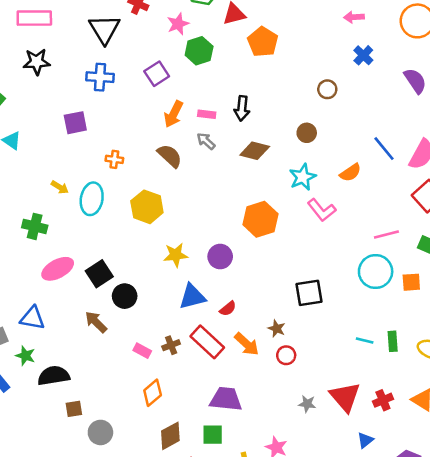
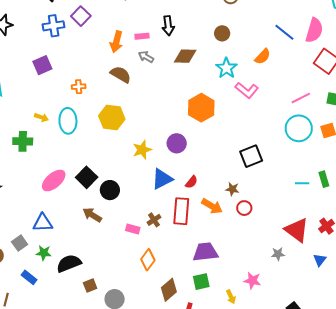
purple square: (157, 74) -> (81, 16), moved
green cross: (35, 226) -> (23, 141), moved
red rectangle: (207, 342) -> (181, 211), turned 64
gray star: (307, 404) -> (278, 254), moved

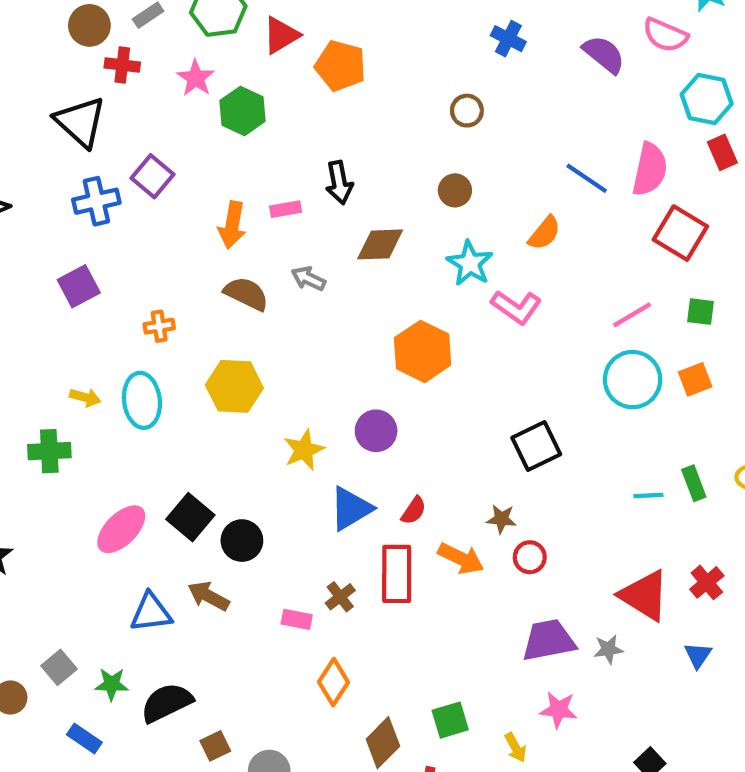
gray arrow: (146, 57) -> (308, 279), moved
blue triangle: (43, 223) -> (151, 613), moved
purple trapezoid: (205, 252) -> (549, 640), moved

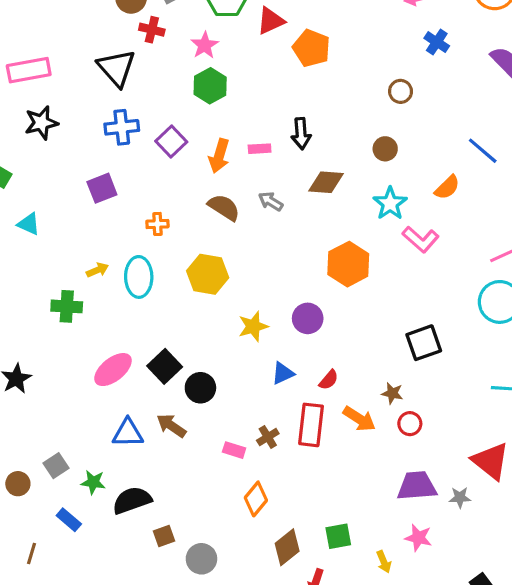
green hexagon: (242, 111) -> (210, 86), moved
purple square: (152, 176) -> (171, 142), moved
yellow arrow: (85, 397) -> (97, 270), turned -45
blue triangle: (351, 509) -> (283, 373), size x0.7

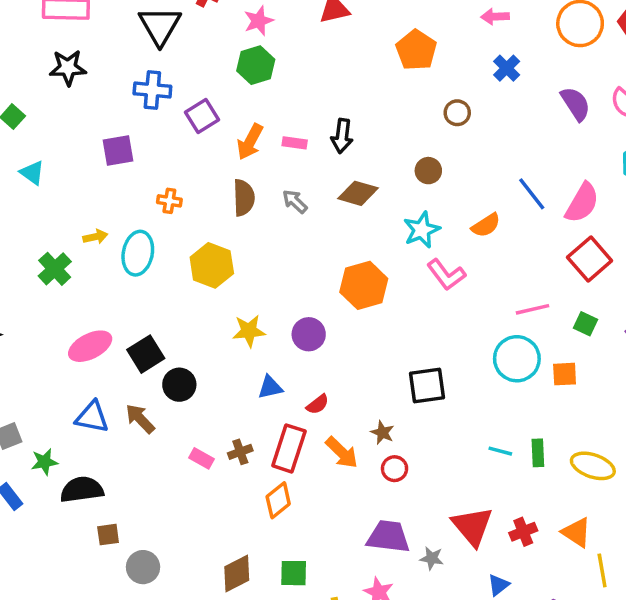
orange pentagon: (312, 48) -> (416, 50), moved
brown semicircle: (224, 207) -> (244, 198), turned 44
green cross: (67, 306) -> (55, 269), turned 32
green star: (93, 482) -> (44, 462), turned -30
orange diamond: (256, 499) -> (278, 500), moved

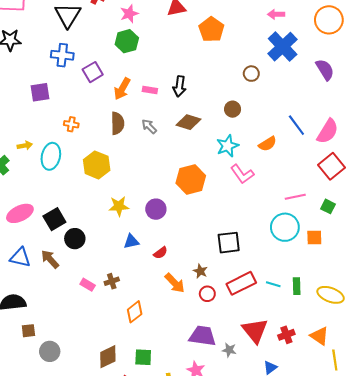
orange pentagon: (416, 50) -> (211, 29), moved
blue cross: (507, 68) -> (283, 47), size x1.8
red rectangle: (289, 448) -> (241, 283), moved, turned 44

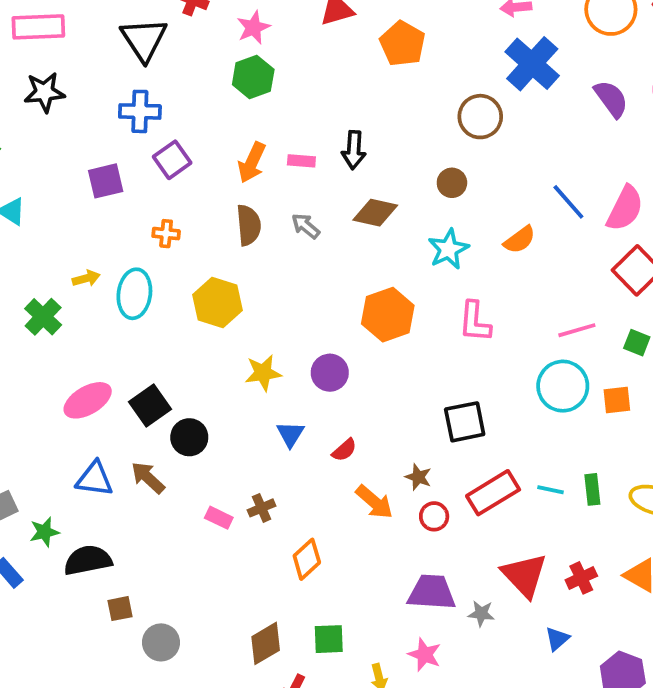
purple square: (93, 72) -> (172, 160), moved
brown circle: (251, 74) -> (480, 117), size x1.5
pink L-shape: (242, 174) -> (475, 322), moved, turned 45
blue triangle: (131, 241) -> (290, 434), turned -42

